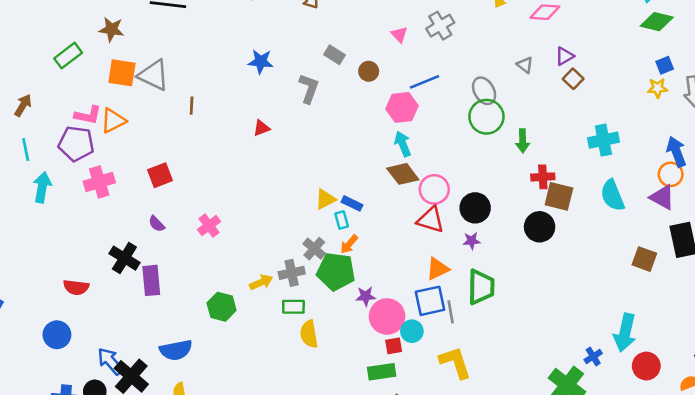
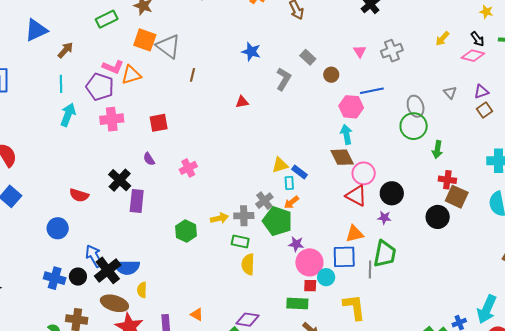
gray line: (451, 312) -> (370, 269), moved
blue semicircle: (176, 350) -> (127, 267), moved

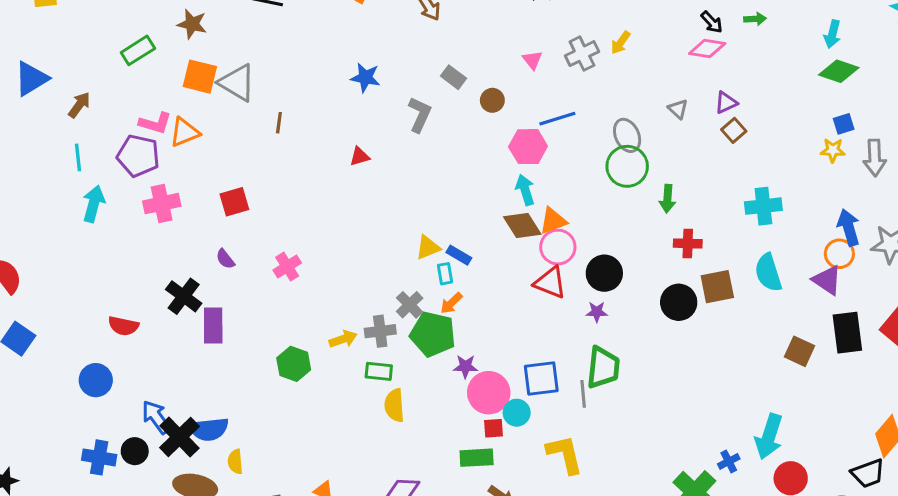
yellow arrow: (442, 39) -> (621, 43), moved
brown square: (457, 197) -> (717, 287), moved, turned -30
orange triangle: (355, 234) -> (553, 221), moved

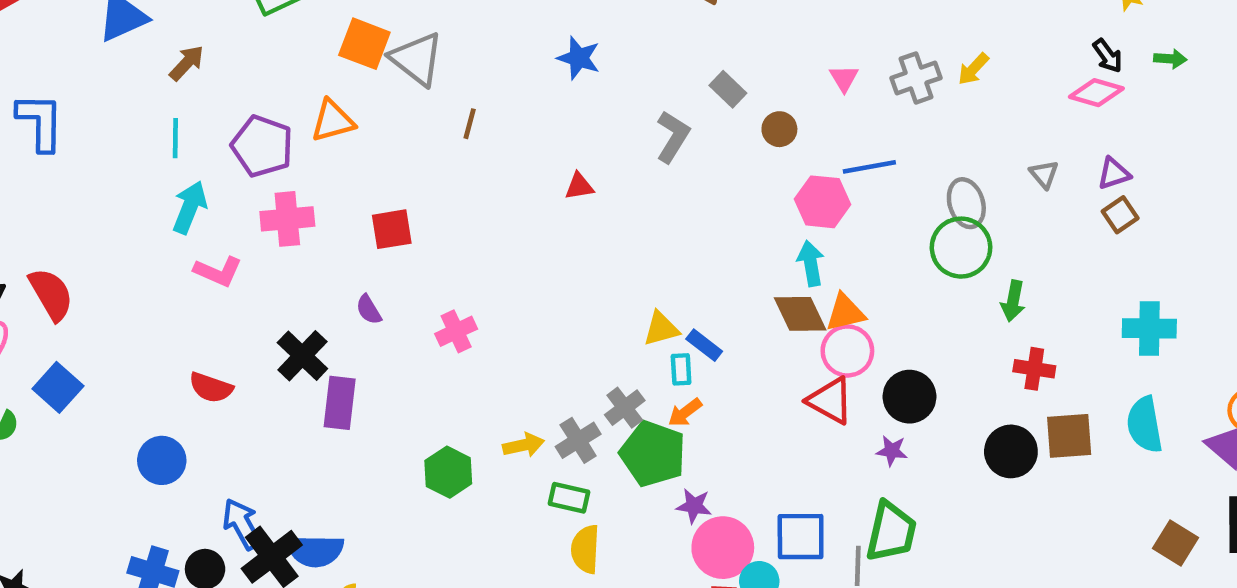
blue star: (365, 78) -> (579, 58), moved
pink L-shape: (155, 123) -> (218, 271), moved
gray cross: (380, 331) -> (578, 440), turned -32

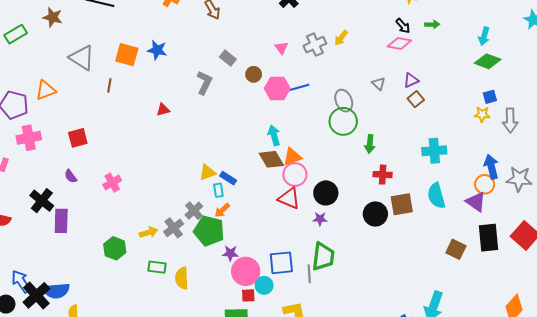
orange square: (364, 44) -> (127, 55), moved
pink hexagon: (822, 202) -> (277, 88), moved
green rectangle: (569, 498) -> (157, 267), moved

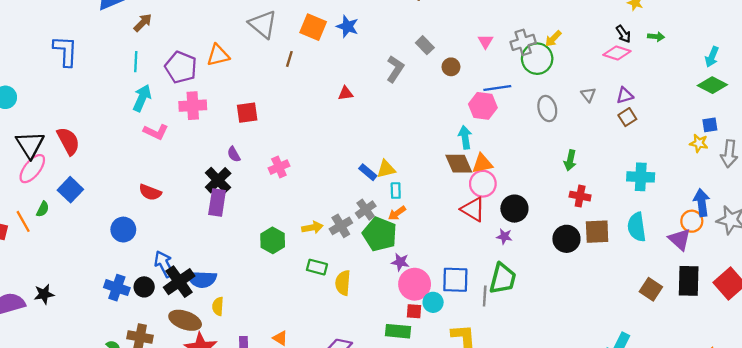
pink hexagon: (277, 88) -> (483, 106), moved
green circle: (343, 121) -> (537, 59), moved
blue rectangle: (228, 178) -> (368, 172), moved
black cross: (42, 201) -> (218, 180), moved

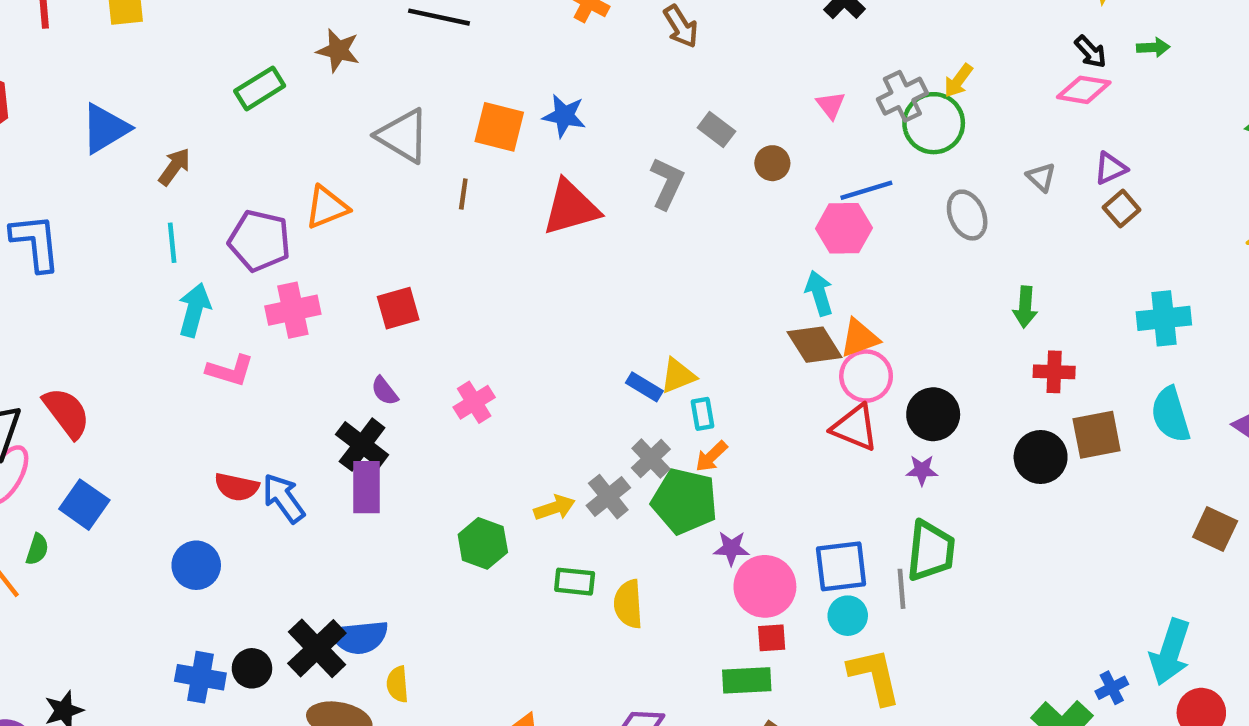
red triangle: (346, 93) -> (571, 208), moved, size x2.0
blue arrow: (164, 264) -> (284, 498), moved
cyan circle: (433, 302) -> (848, 616), moved

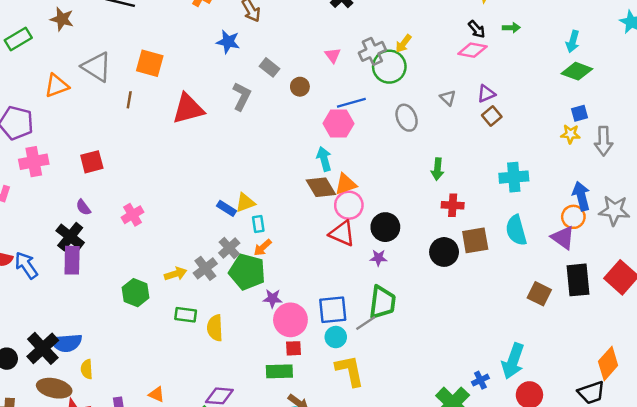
blue star: (564, 116) -> (228, 42), moved
orange triangle: (327, 207) -> (57, 86), moved
gray line: (901, 589) -> (366, 323), turned 60

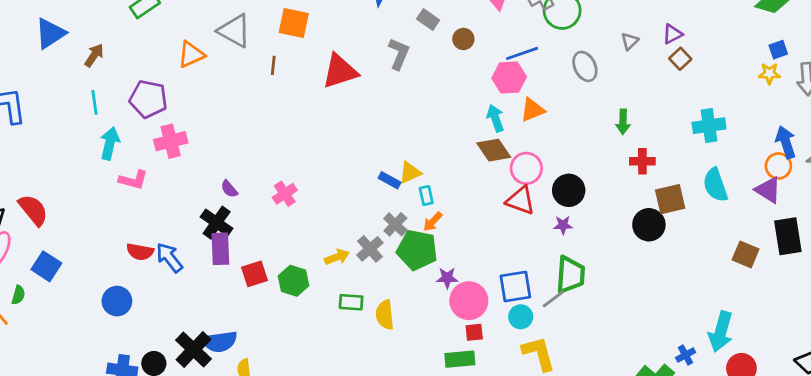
gray triangle: (448, 98) -> (630, 41), turned 35
red square: (92, 162) -> (254, 274), moved
orange triangle: (346, 184) -> (532, 110), moved
black circle: (444, 252) -> (649, 225), moved

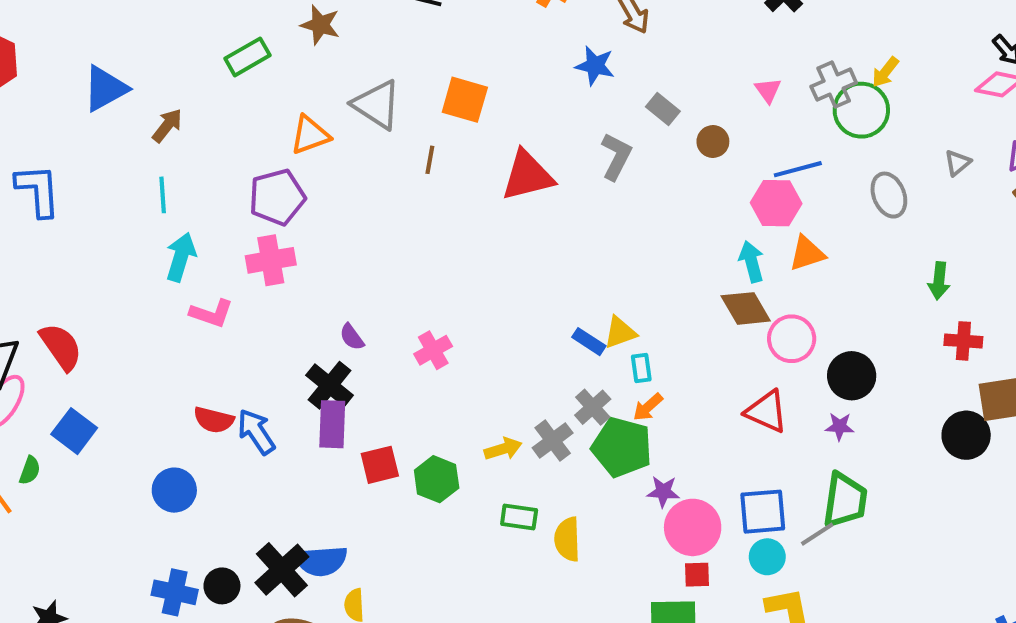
purple pentagon: (148, 99) -> (277, 197), moved, turned -30
red triangle: (521, 200) -> (766, 411), moved

